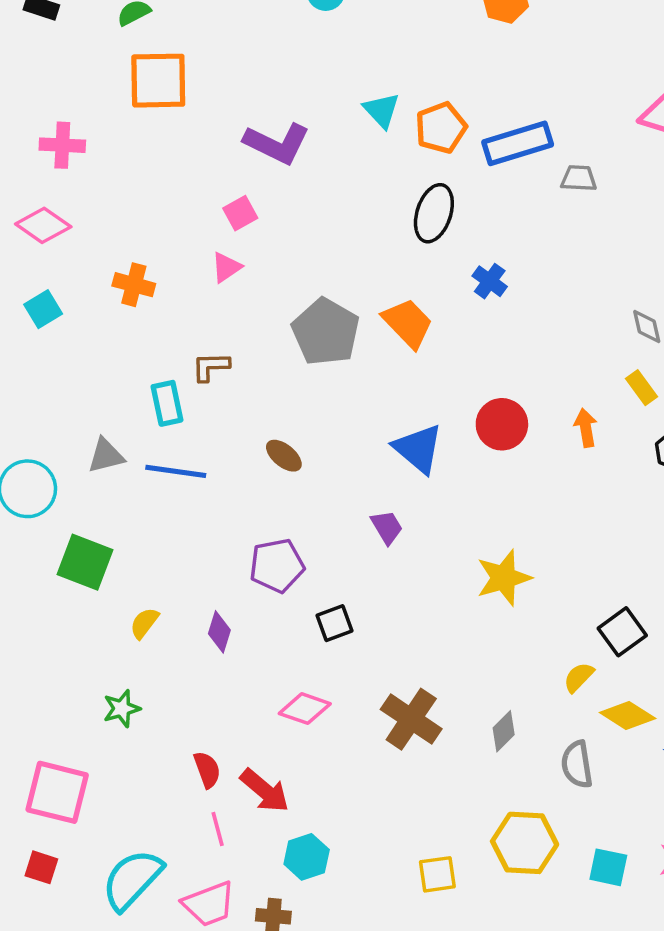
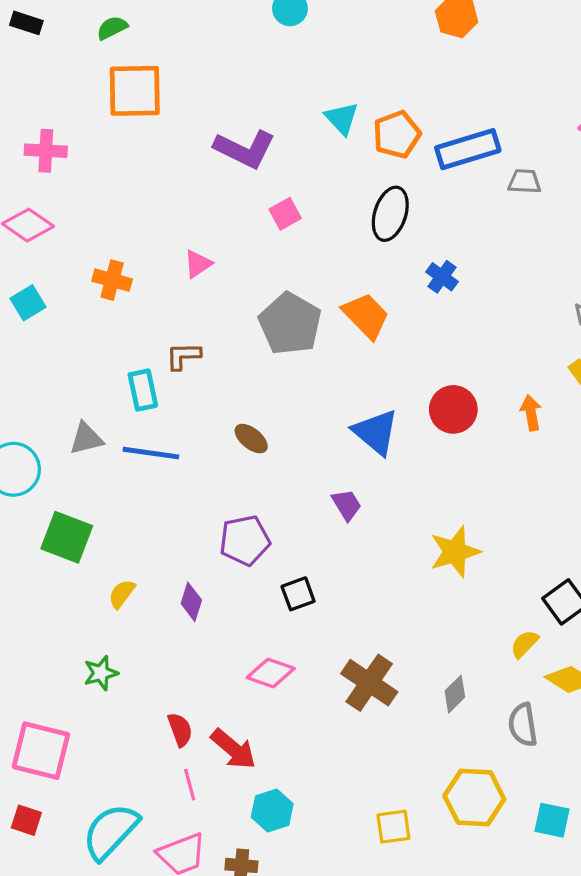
pink square: (240, 213) -> (285, 214), moved

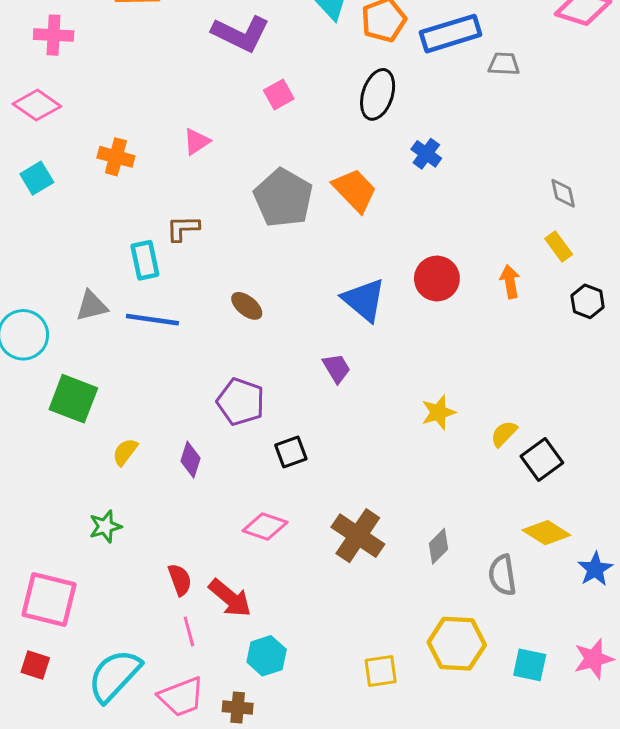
purple pentagon: (245, 540) -> (241, 402), turned 30
yellow star: (455, 552) -> (438, 412), size x0.7
yellow semicircle: (524, 644) -> (504, 434), moved

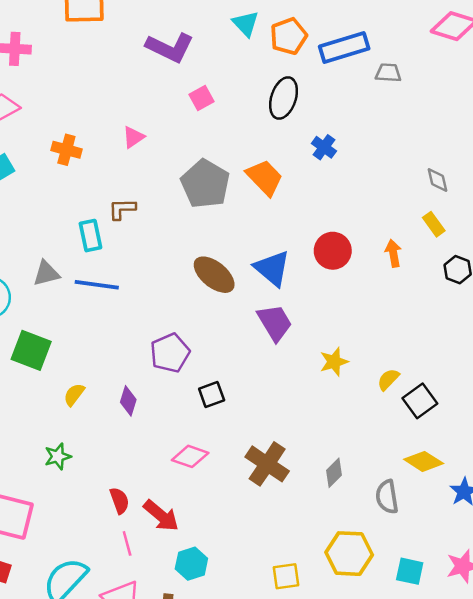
brown ellipse: (247, 306) -> (214, 275), moved, size x1.6
purple trapezoid: (337, 368) -> (275, 323), moved, size x1.5
purple pentagon: (241, 402) -> (170, 353), turned 30

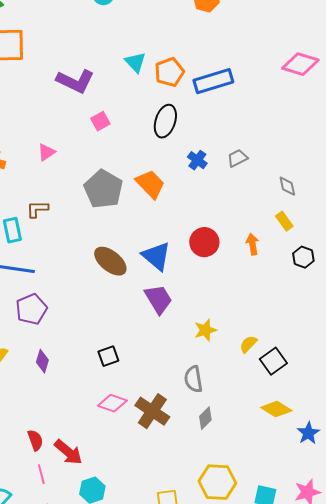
gray trapezoid: (388, 73) -> (237, 158), moved, turned -30
purple pentagon: (170, 353) -> (31, 309), moved
pink diamond: (190, 456) -> (112, 403), moved
gray semicircle: (387, 497) -> (193, 379), moved

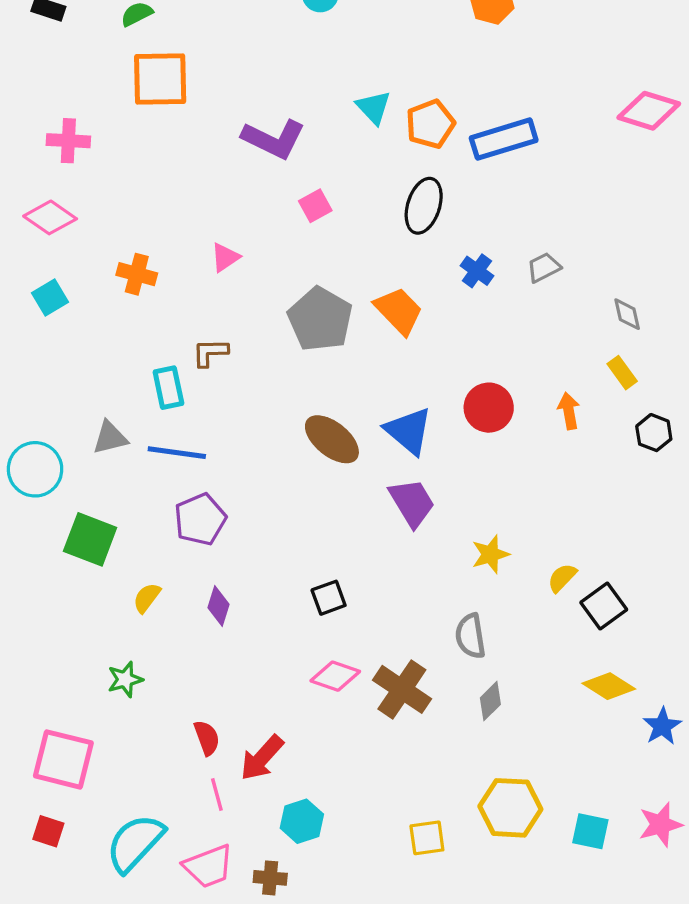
red arrow: (68, 452) -> (262, 758), turned 92

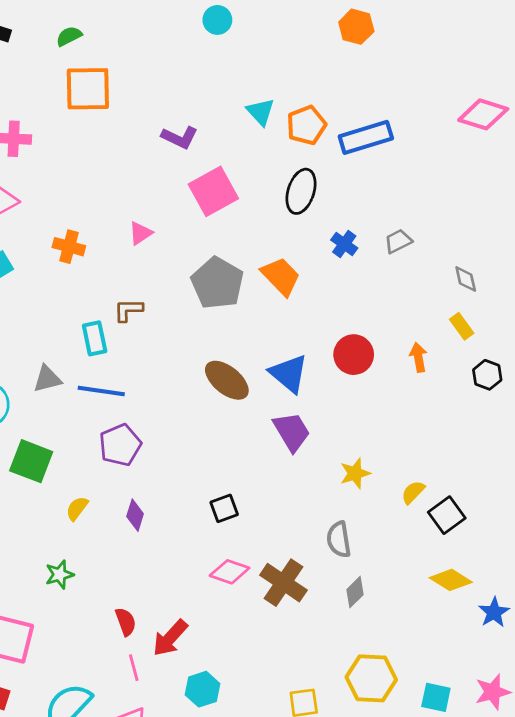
purple L-shape: (274, 139) -> (180, 137), size x0.7
pink square: (315, 206) -> (213, 191), size x1.8

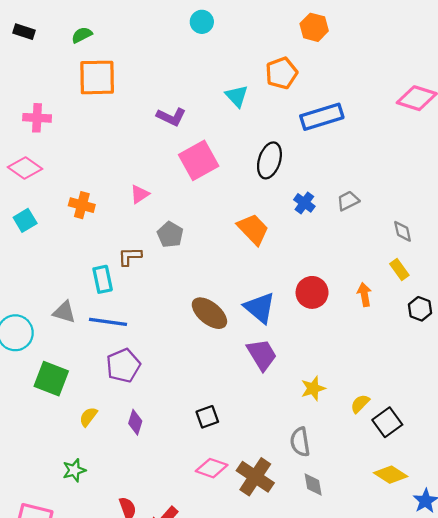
orange pentagon: (306, 125) -> (281, 73), moved
gray pentagon: (217, 283) -> (170, 235), moved, size x0.6
gray triangle: (47, 379) -> (64, 312), turned 30
gray diamond: (355, 592) -> (313, 484), turned -55

